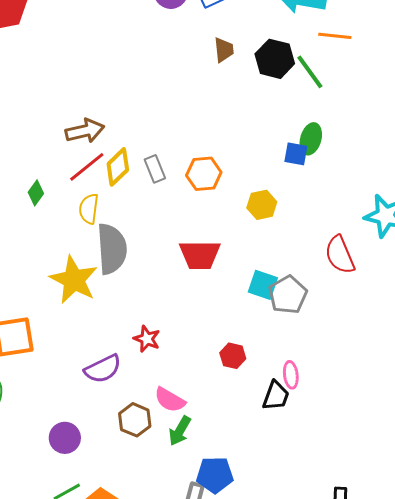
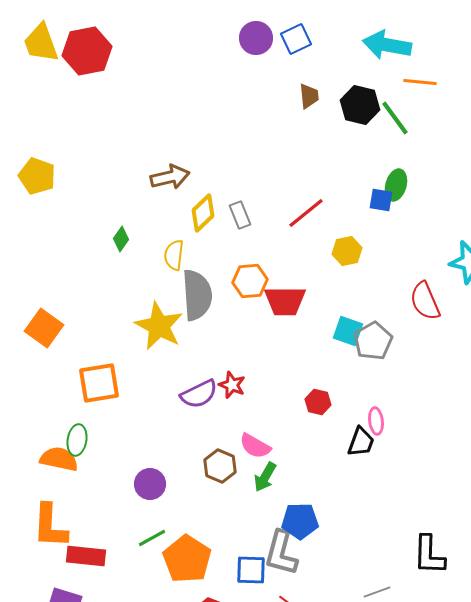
red line: (87, 167) -> (306, 213), moved
orange hexagon: (204, 174) -> (250, 281), moved
purple semicircle: (103, 369) -> (199, 394), moved

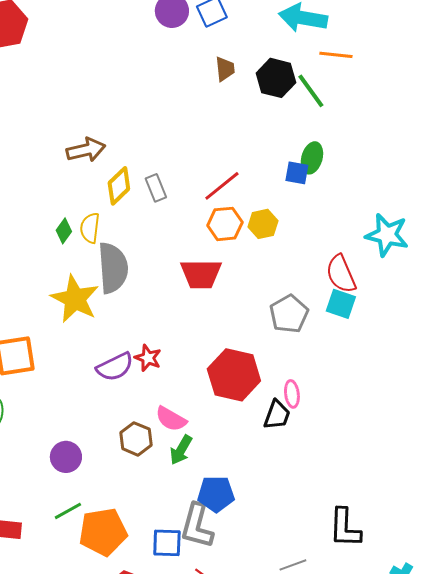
green diamond: (121, 239) -> (64, 231), moved
orange hexagon: (250, 281) -> (225, 224), moved
cyan square: (348, 331) -> (341, 304), moved
red hexagon: (318, 402) -> (234, 375), size x2.0
orange pentagon: (187, 559) -> (103, 532), turned 30

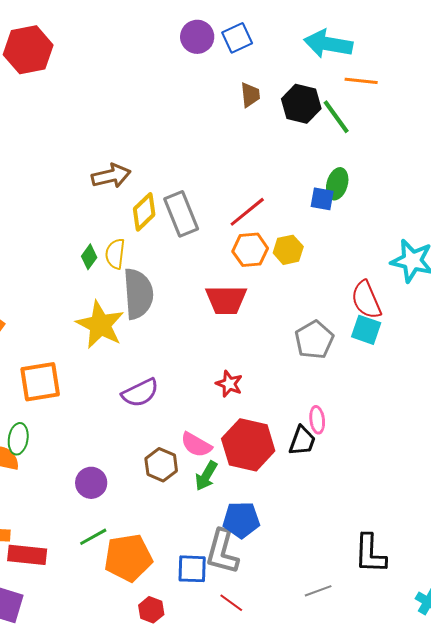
gray rectangle: (156, 188) -> (181, 214), size x1.6
red star: (148, 358) -> (229, 384), moved
red hexagon: (234, 375) -> (248, 445), moved

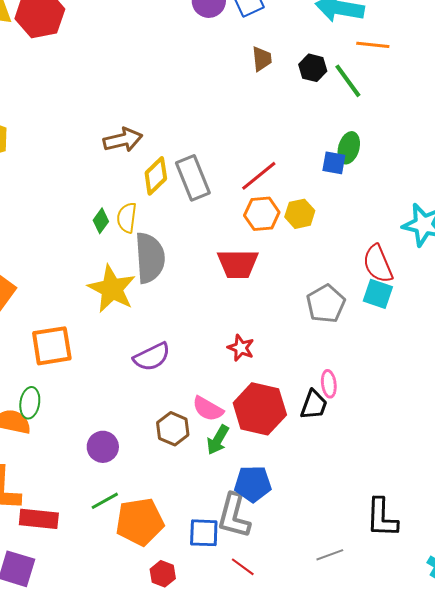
black hexagon: (301, 104) -> (313, 68), size x0.7

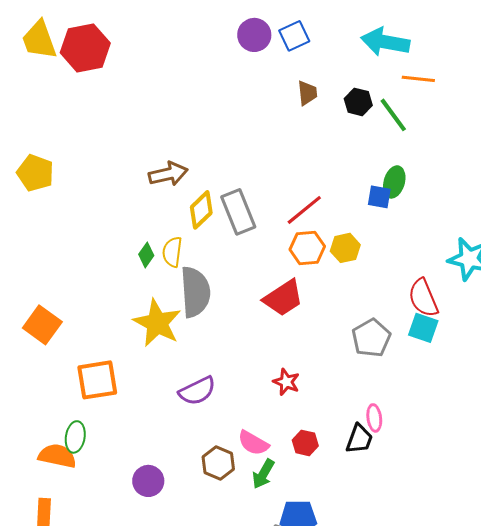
red trapezoid: (238, 264) -> (283, 298), turned -33
red hexagon: (260, 409) -> (305, 443), size x0.5

